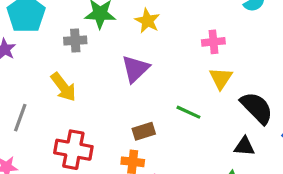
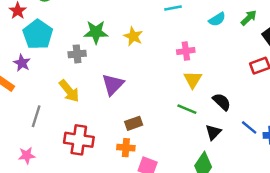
purple triangle: (135, 69) -> (113, 84), moved
black semicircle: (257, 108) -> (222, 102), size x0.7
green line: (188, 112) -> (187, 109), moved
black triangle: (244, 146) -> (213, 132), turned -48

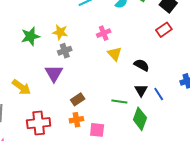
gray cross: (77, 54) -> (65, 51), moved
green line: (187, 109) -> (119, 102), moved
blue line: (249, 127) -> (159, 94), moved, turned 32

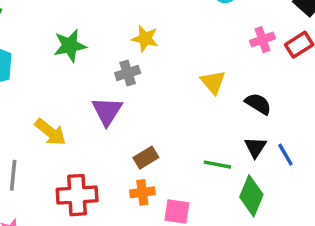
yellow star: (60, 32) -> (145, 39), moved
pink cross: (104, 33) -> (262, 40), moved

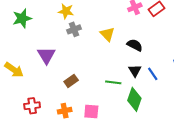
gray cross: (128, 73) -> (74, 29), moved
orange cross: (142, 192) -> (65, 111), moved
red cross: (77, 195) -> (32, 106), size x0.7

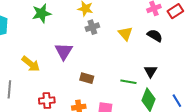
black semicircle: (135, 45) -> (155, 36), moved
blue line: (153, 74) -> (177, 101), moved
brown rectangle: (71, 81) -> (87, 78), turned 48

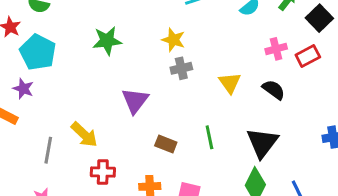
yellow arrow: (31, 64) -> (84, 135), moved
black triangle: (151, 71) -> (262, 143), size x1.6
green line: (128, 82) -> (209, 137), moved, turned 63

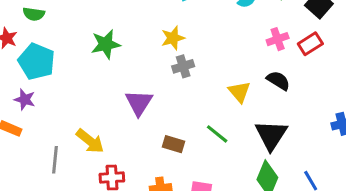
yellow star: (173, 40) -> (173, 38), turned -30
yellow triangle: (230, 83) -> (239, 92), moved
green line: (209, 137) -> (217, 134), turned -35

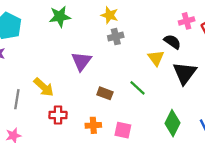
yellow star: (173, 38) -> (109, 15), turned 30
black semicircle: (278, 81) -> (172, 42), moved
black triangle: (271, 135) -> (185, 73), moved

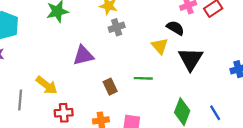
purple triangle: (81, 61) -> (83, 55), turned 45
green line: (138, 88) -> (143, 78), turned -36
brown rectangle: (105, 93) -> (110, 87), turned 49

